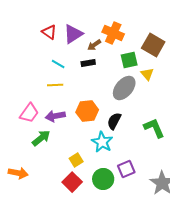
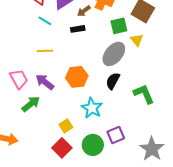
cyan line: (58, 64) -> (45, 21), moved
pink trapezoid: (29, 113) -> (19, 79), turned -65
purple arrow: (55, 116) -> (45, 82), turned 48
black semicircle: (114, 121) -> (113, 81), moved

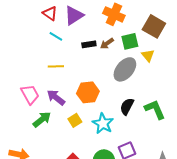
brown arrow: (84, 11) -> (107, 43), moved
black semicircle: (113, 81) -> (127, 106), moved
yellow square: (66, 126) -> (75, 120), moved

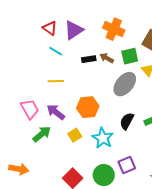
brown arrow: (107, 43) -> (107, 58), turned 64

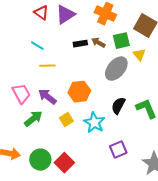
cyan line: (56, 51) -> (37, 46), moved
green circle: (104, 175) -> (40, 160), moved

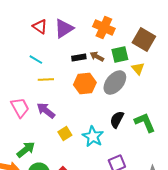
orange hexagon: (79, 92) -> (85, 84), moved
green arrow: (33, 119) -> (26, 150), moved

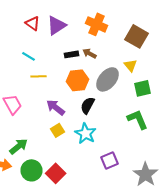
green square: (120, 55) -> (142, 88), moved
purple arrow: (46, 111) -> (56, 107), moved
black semicircle: (117, 120) -> (88, 105), moved

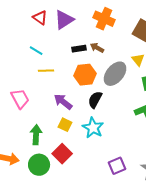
yellow square: (58, 130) -> (65, 125), turned -32
green arrow: (18, 146) -> (36, 135), moved, turned -48
purple square: (110, 160) -> (117, 166), moved
red square: (56, 173) -> (62, 154), moved

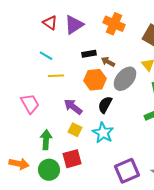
brown arrow: (97, 48) -> (108, 62), moved
red square: (62, 154) -> (72, 159), turned 30
purple square: (117, 166) -> (127, 171), size x1.4

